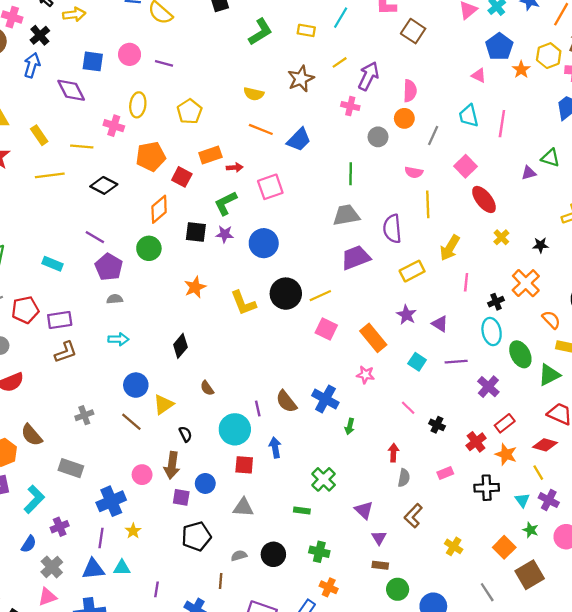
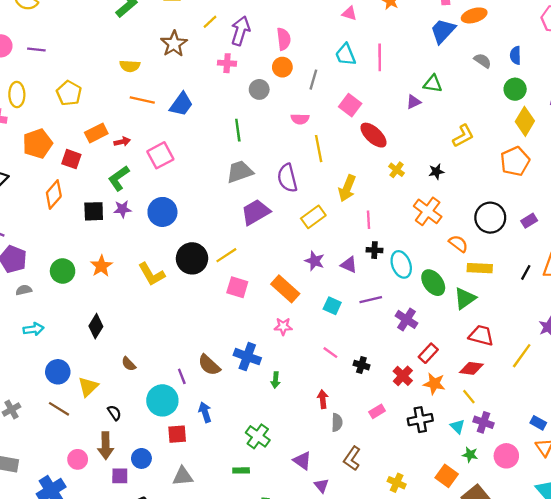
green circle: (149, 248) -> (63, 271), moved
black cross: (496, 302) -> (374, 250), moved, turned 35

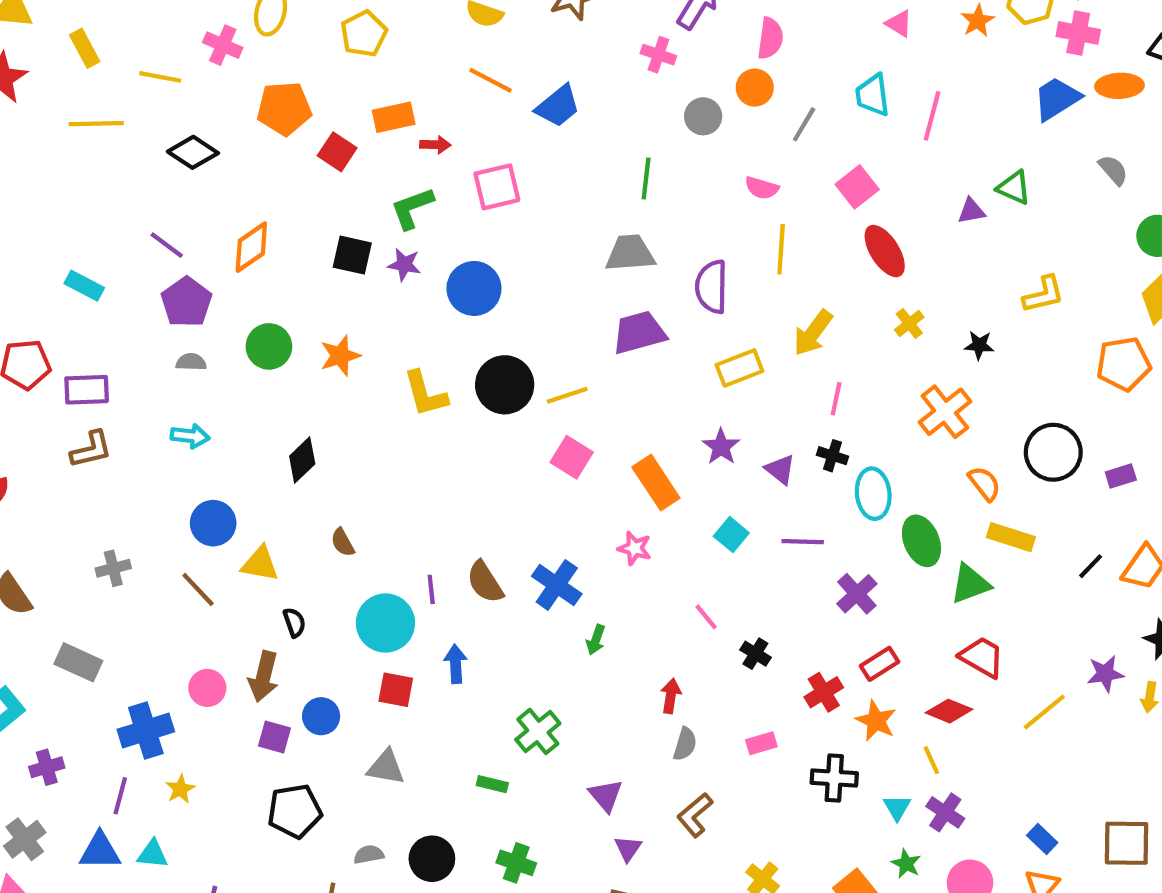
orange diamond: (54, 194) -> (251, 247), moved
yellow triangle: (88, 387) -> (260, 564), turned 40

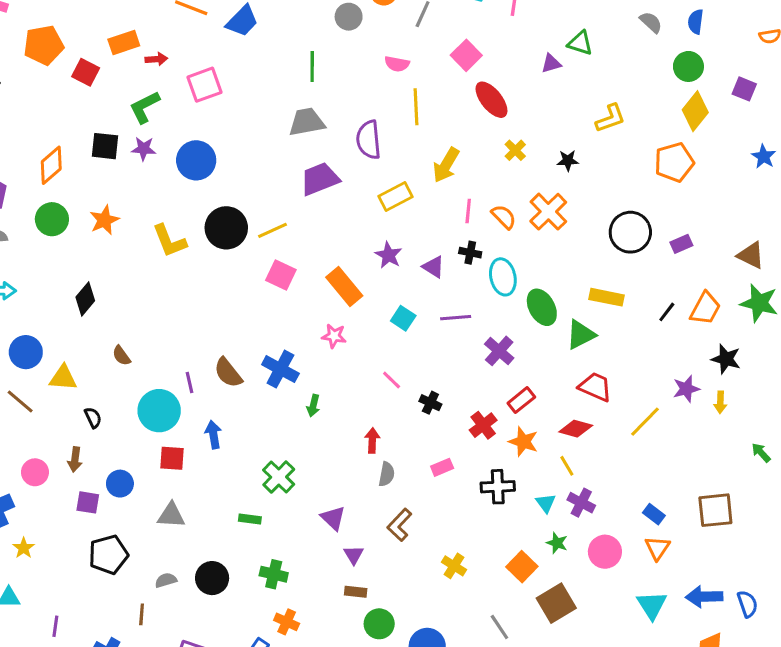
orange diamond: (251, 247) -> (51, 165), moved
orange semicircle: (984, 484) -> (504, 217), moved
brown arrow: (264, 677) -> (75, 459), size x0.7

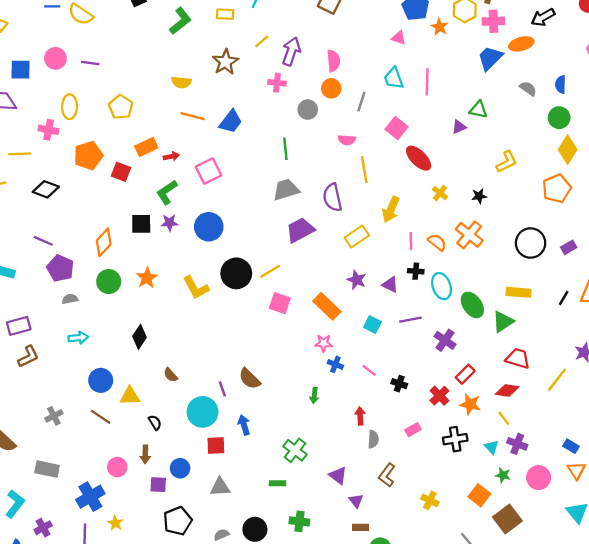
blue cross: (280, 369) -> (335, 364), moved, size x0.6

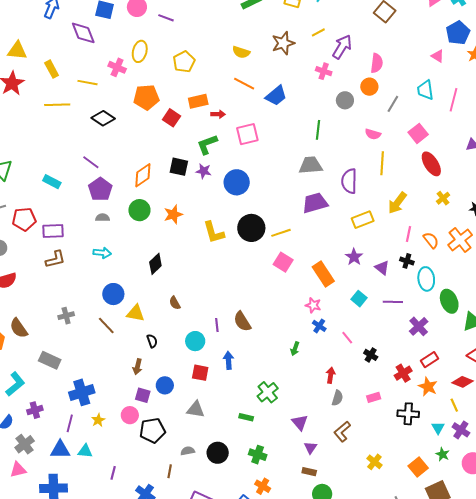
cyan circle: (203, 412) -> (195, 341), size x0.7
pink circle: (117, 467) -> (130, 415), moved

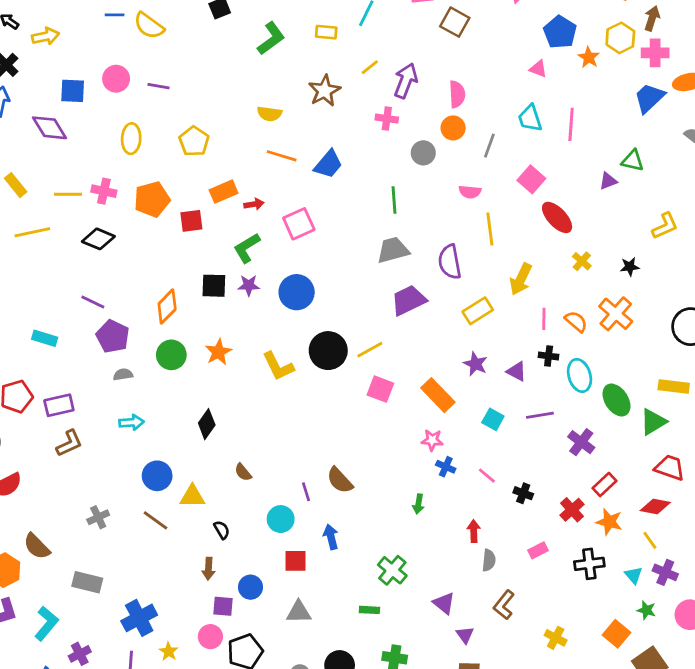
pink cross: (117, 67) -> (104, 191), moved
red square: (171, 118) -> (191, 221), turned -30

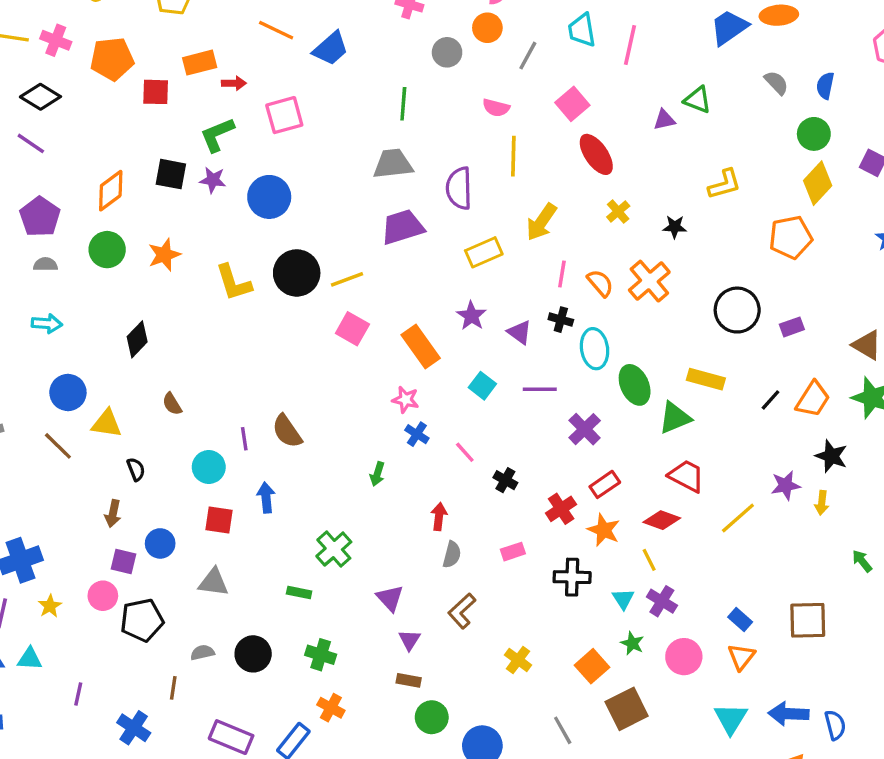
purple line: (93, 302) -> (31, 143), moved

